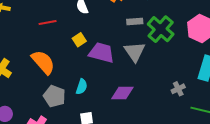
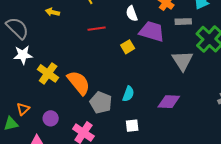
gray rectangle: (135, 22) -> (183, 22), moved
purple trapezoid: (102, 53) -> (152, 31), moved
orange semicircle: (43, 62) -> (79, 83), moved

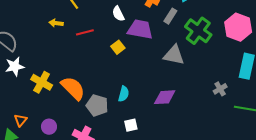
yellow arrow: (52, 12) -> (56, 23), moved
gray rectangle: (183, 22) -> (170, 16), turned -49
gray triangle: (183, 61) -> (174, 55), turned -40

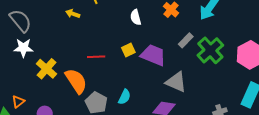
gray rectangle: (170, 16) -> (186, 40), moved
purple trapezoid: (140, 29) -> (153, 55), moved
red line: (85, 32) -> (96, 57), moved
gray triangle: (174, 55) -> (176, 82), moved

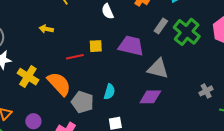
yellow arrow: (73, 14) -> (46, 29), moved
yellow square: (128, 50) -> (96, 46), moved, turned 32

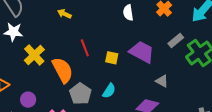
yellow square: (96, 46) -> (112, 58), moved
red line: (75, 57) -> (85, 48), turned 66
gray triangle: (158, 69) -> (162, 81), size x0.6

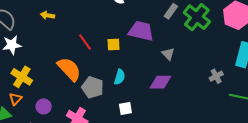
yellow arrow: (64, 14) -> (47, 15), moved
yellow cross: (34, 55) -> (22, 77), moved
gray triangle: (162, 81) -> (168, 54), turned 32

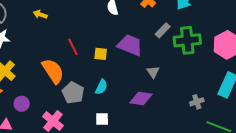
green cross: (197, 17) -> (187, 40), turned 36

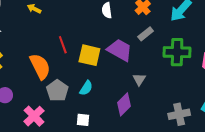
gray rectangle: (163, 30) -> (146, 34), moved
yellow square: (101, 54) -> (89, 55), size x1.6
purple diamond: (141, 99) -> (124, 104), turned -60
gray cross: (197, 102) -> (179, 114), size x1.5

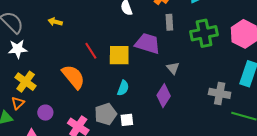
gray rectangle: (146, 34) -> (169, 22), turned -42
gray pentagon: (57, 91) -> (106, 114), moved, turned 30
gray cross: (179, 114) -> (220, 93), turned 35

